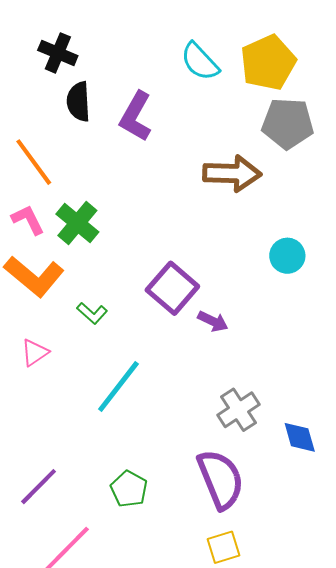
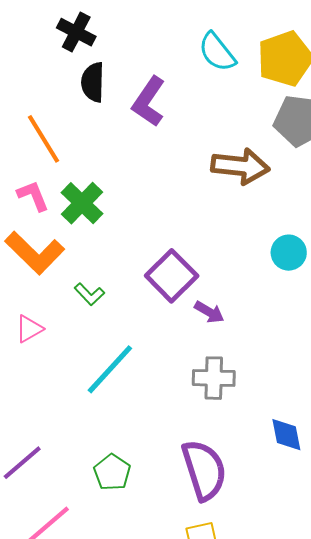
gray cross: (238, 410) -> (214, 378), moved, turned 30

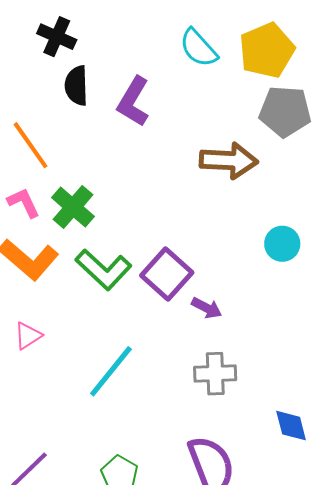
green L-shape: (89, 294) -> (103, 269), moved, size x1.8

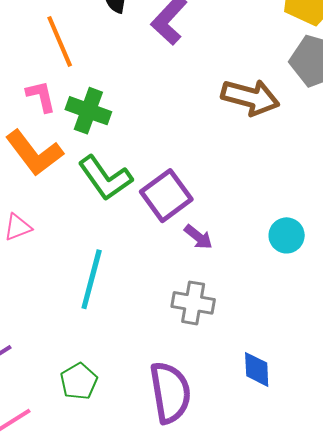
green cross: (73, 207) -> (88, 111), turned -33
cyan circle: (282, 244) -> (287, 235), moved
cyan line: (111, 371) -> (92, 279), turned -36

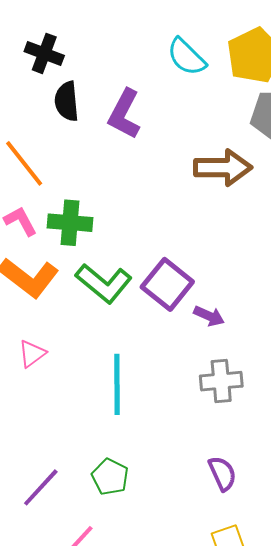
green pentagon: (79, 381) -> (110, 477), moved
purple semicircle: (170, 393) -> (222, 473), size x0.6

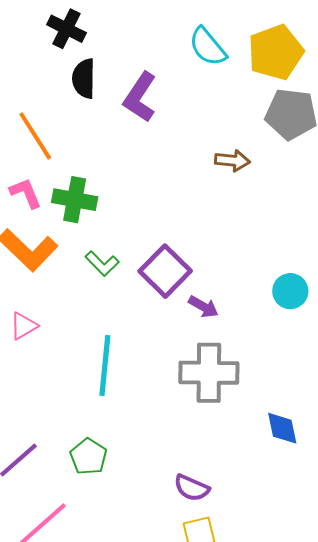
brown arrow: (223, 168) -> (232, 161), size x0.6
green L-shape: (104, 283) -> (102, 263), size x0.6
gray cross: (221, 381) -> (209, 373), size x1.4
purple semicircle: (222, 473) -> (192, 488), moved, turned 132

